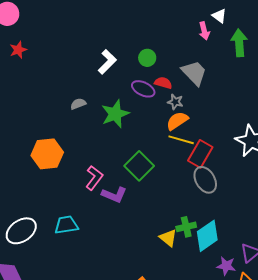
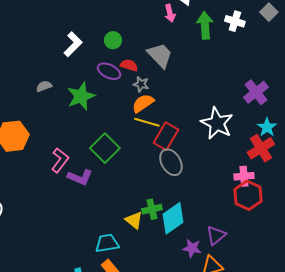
cyan trapezoid: (66, 225) -> (107, 243), moved

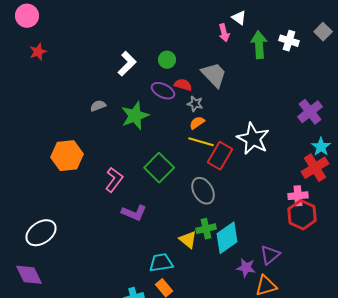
orange semicircle: (143, 103) -> (197, 123), size x0.7
white star: (217, 123) -> (253, 139), moved
gray ellipse: (171, 162) -> (203, 191), moved
purple L-shape: (80, 177) -> (134, 213), moved

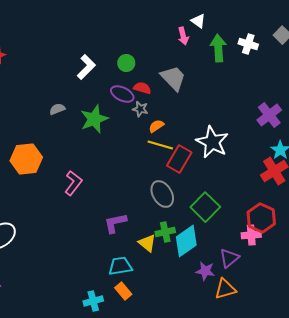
gray star: (195, 104) -> (140, 109), moved
green square: (159, 168) -> (205, 207), moved
pink cross: (298, 196) -> (251, 235), moved
purple L-shape: (134, 213) -> (115, 223), moved, turned 145

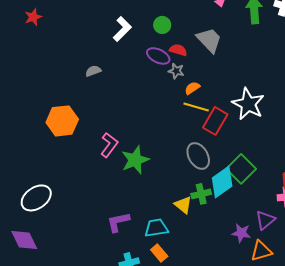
green star: (94, 119) -> (135, 160), moved
purple L-shape: (115, 223) -> (118, 222), moved
cyan diamond: (186, 241) -> (222, 182), moved

